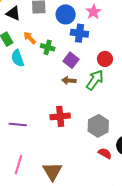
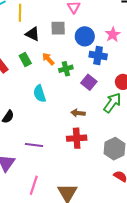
green cross: (48, 47) -> (66, 69), turned -32
cyan semicircle: (18, 58) -> (40, 94), moved
brown arrow: (69, 80) -> (78, 113), moved

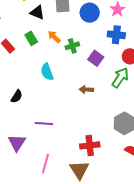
blue cross: (98, 56) -> (116, 35), moved
red cross: (77, 138) -> (90, 145), moved

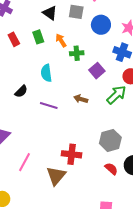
black semicircle: (17, 96) -> (21, 91), moved
purple line: (44, 124) -> (49, 105), moved

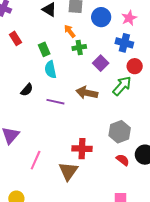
green rectangle: (38, 37) -> (44, 49), moved
orange arrow: (61, 40) -> (70, 31), moved
brown arrow: (81, 99) -> (87, 93), size x1.5

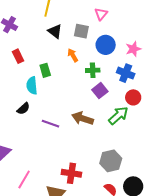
green cross: (79, 47) -> (93, 70), moved
cyan semicircle: (50, 70) -> (32, 86), moved

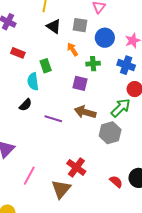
red rectangle: (18, 56) -> (18, 53), turned -40
purple square: (100, 91) -> (80, 83), moved, turned -35
gray hexagon: (111, 161) -> (110, 133), moved
red cross: (71, 173) -> (76, 167), turned 30

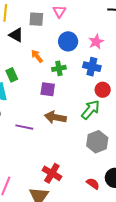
gray square: (80, 25) -> (36, 19), moved
gray hexagon: (110, 133) -> (97, 142), moved

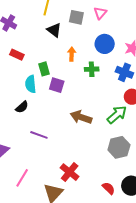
orange arrow: (37, 56) -> (72, 54), turned 32
purple square: (48, 89) -> (57, 85), moved
purple line: (24, 127) -> (39, 135), moved

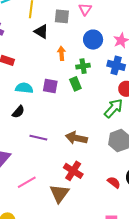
green rectangle: (44, 69) -> (75, 84), moved
cyan semicircle: (31, 84) -> (24, 88), turned 108
brown arrow: (81, 117) -> (76, 138), moved
pink line: (22, 178) -> (27, 182), turned 36

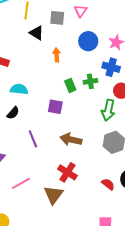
green cross: (83, 66) -> (90, 81), moved
purple square: (50, 86) -> (55, 107), moved
green arrow: (114, 108) -> (108, 110), turned 150
purple line: (38, 138) -> (33, 139), turned 54

